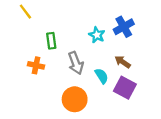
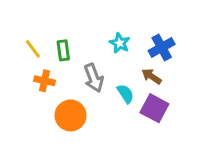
yellow line: (25, 12) -> (33, 49), moved
blue cross: (124, 27) -> (162, 47), moved
orange circle: (75, 99) -> (71, 115), moved

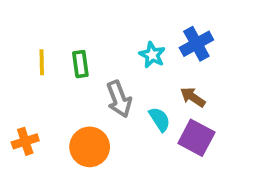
blue cross: (162, 47) -> (196, 44), moved
yellow line: (33, 49) -> (42, 62), turned 36
orange cross: (44, 81) -> (25, 141), moved, turned -30

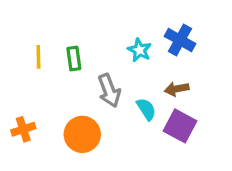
blue cross: (196, 44) -> (180, 40), turned -32
brown arrow: (193, 97) -> (177, 89), turned -45

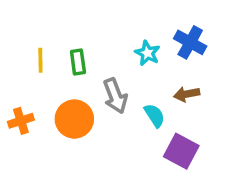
purple square: (180, 126) -> (181, 151), moved
orange cross: (23, 129) -> (21, 121), moved
orange circle: (82, 134) -> (74, 119), moved

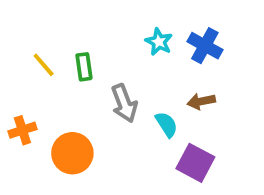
cyan star: (147, 53) -> (159, 42), moved
yellow line: (40, 60) -> (44, 65), turned -40
orange circle: (74, 119) -> (72, 153), moved

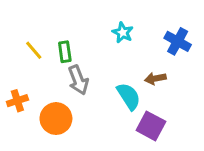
blue cross: (205, 46) -> (178, 41), moved
gray arrow: (124, 103) -> (78, 80), moved
cyan semicircle: (167, 124) -> (129, 96), size x1.4

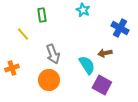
cyan star: (123, 32) -> (83, 10), moved
green rectangle: (65, 52) -> (42, 15), moved
orange circle: (56, 119) -> (49, 80), moved

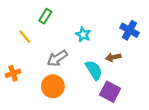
cyan star: (83, 10) -> (83, 34), moved
green rectangle: (42, 15) -> (45, 16), turned 40
gray arrow: (53, 54) -> (57, 58), turned 78

